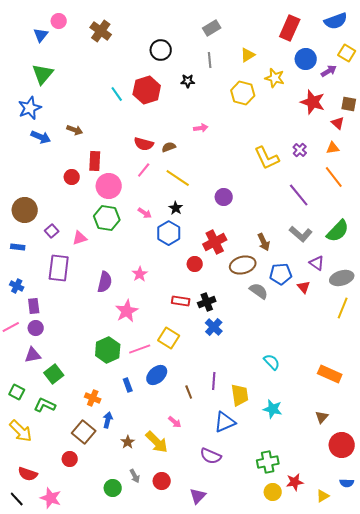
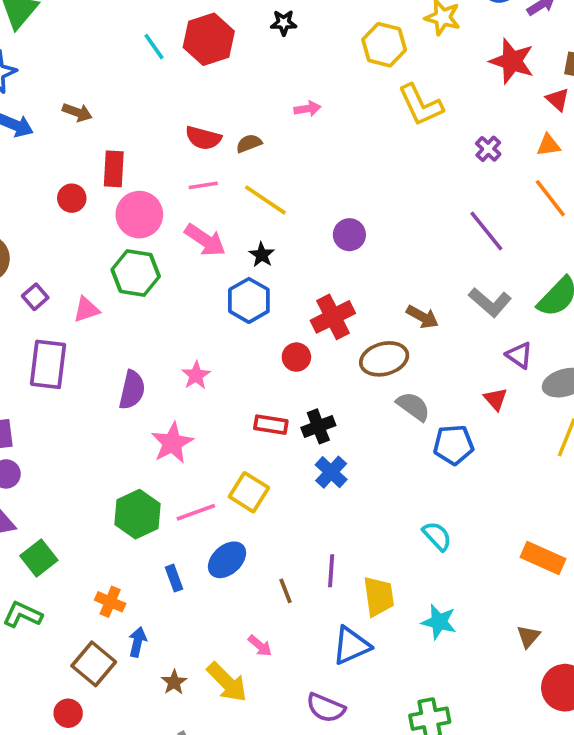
yellow L-shape: (267, 158) -> (421, 105), moved
pink line: (144, 170) -> (203, 185), turned 42
pink arrow: (145, 213) -> (205, 240), moved, size x1.6
brown arrow: (264, 242) -> (422, 317), turned -36
blue pentagon: (281, 274) -> (454, 445), moved

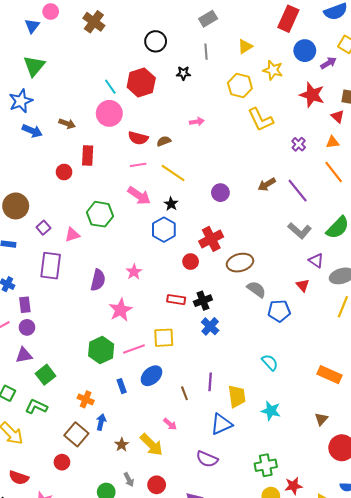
pink circle: (139, 215) -> (109, 113), moved
brown arrow: (422, 317) -> (267, 184), moved, turned 120
yellow square: (249, 492) -> (164, 338), turned -35

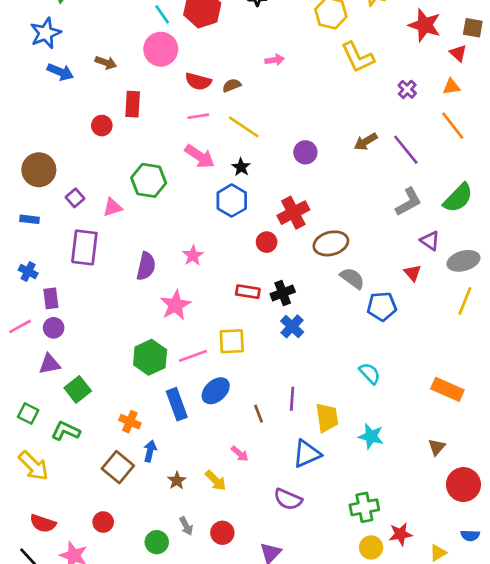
gray L-shape: (300, 231) -> (409, 202), turned -70
blue rectangle: (122, 386) -> (177, 404), size x1.6
yellow arrow: (151, 445) -> (216, 481), size x0.7
red circle: (62, 462) -> (103, 522), moved

